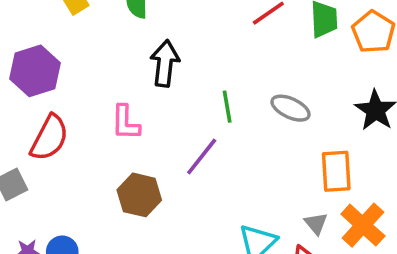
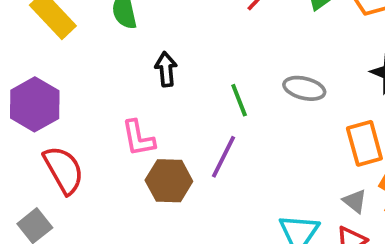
black arrow: (165, 63) -> (166, 69), size x0.7
red semicircle: (49, 138) -> (64, 170), turned -45
brown hexagon: (139, 195) -> (169, 181), moved

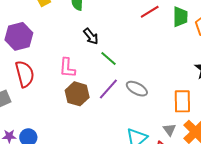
black arrow: (166, 69) -> (91, 36), turned 132
gray ellipse: (304, 88) -> (137, 89), moved
green line: (239, 100) -> (108, 59), moved, turned -42

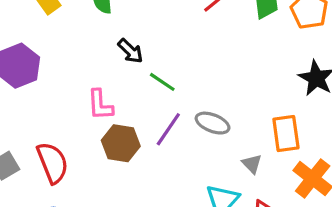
red semicircle: (25, 74) -> (53, 163), moved
gray triangle: (170, 130) -> (252, 164), moved

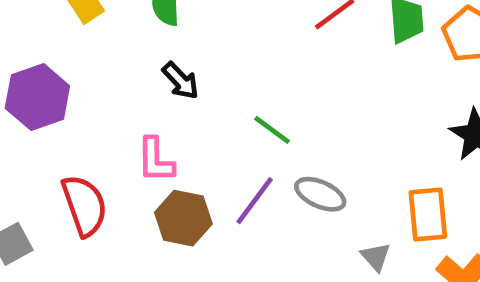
black arrow: (130, 51) -> (181, 81), moved
green line: (162, 82) -> (272, 130), moved
red semicircle: (53, 163) -> (84, 205), moved

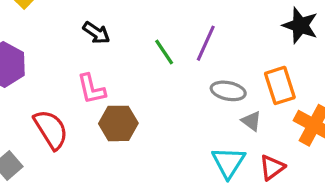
green line: (272, 130) -> (164, 52), turned 32
gray ellipse: (320, 194) -> (228, 91), moved
purple line: (255, 201) -> (206, 43), moved

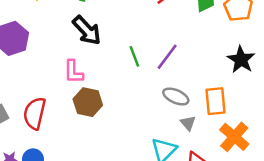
black arrow: (96, 33) -> (87, 30), size x1.5
red semicircle: (51, 129) -> (35, 113), moved, turned -148

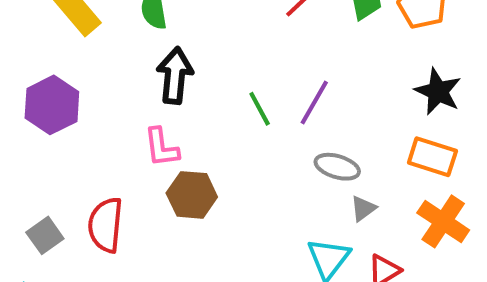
black arrow: (87, 30) -> (175, 76), turned -124
orange rectangle: (216, 101) -> (432, 157), moved, turned -60
gray triangle: (188, 123) -> (363, 208), turned 42

